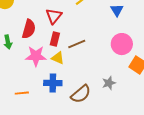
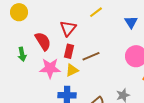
red semicircle: (29, 29) -> (43, 41), turned -48
yellow triangle: (58, 58) -> (72, 70), turned -48

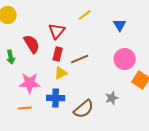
pink star: (50, 68) -> (30, 83), moved

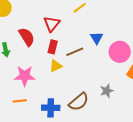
blue triangle: (120, 25) -> (97, 38), moved
blue cross: (56, 98) -> (51, 108), moved

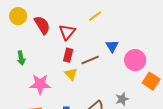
red semicircle: (27, 37) -> (42, 25), moved
yellow triangle: (56, 66) -> (71, 74), turned -48

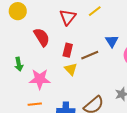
red semicircle: (42, 25) -> (42, 37), moved
red triangle: (67, 32) -> (68, 17), moved
green arrow: (21, 58) -> (19, 64), moved

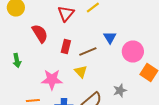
yellow triangle: (71, 69) -> (81, 72), moved
pink star: (40, 79) -> (52, 80), moved

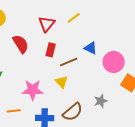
blue triangle: (110, 38) -> (91, 48), turned -32
red rectangle: (66, 46) -> (51, 50), moved

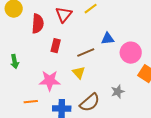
red semicircle: (21, 44) -> (38, 24), moved, turned 36
blue triangle: (91, 48) -> (108, 39), turned -32
red rectangle: (51, 50) -> (56, 46), moved

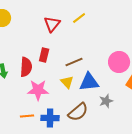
red semicircle: (38, 24) -> (26, 67), moved
blue triangle: (108, 39) -> (89, 82), moved, size x1.5
orange line: (31, 102) -> (27, 116), moved

